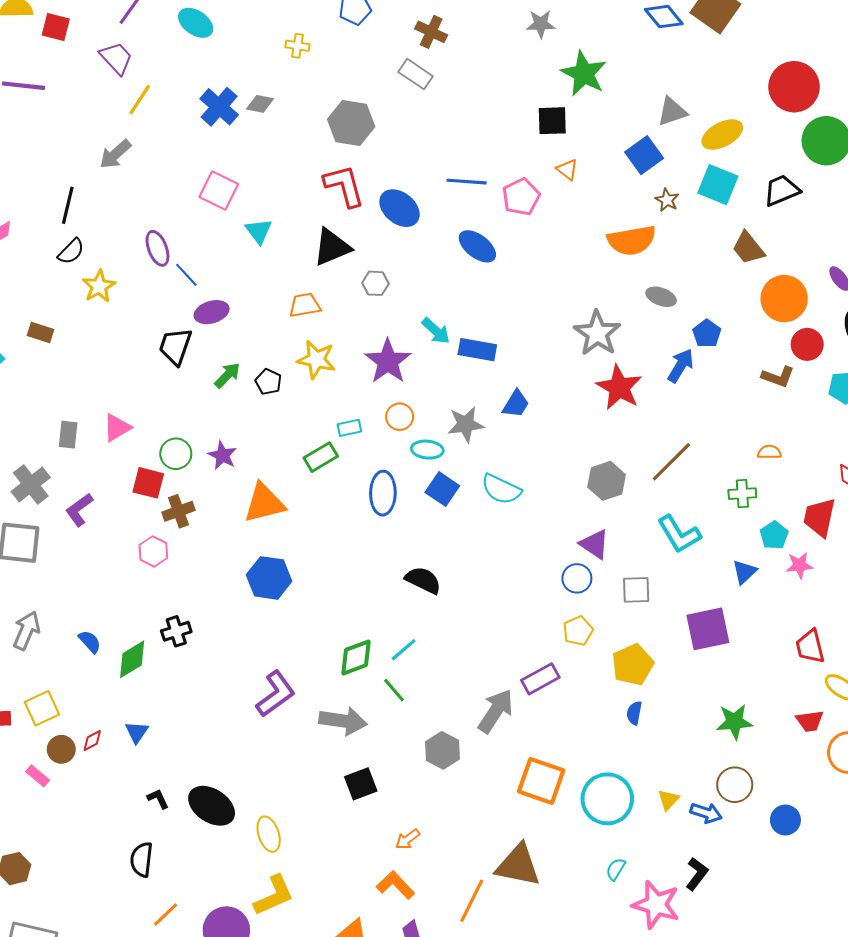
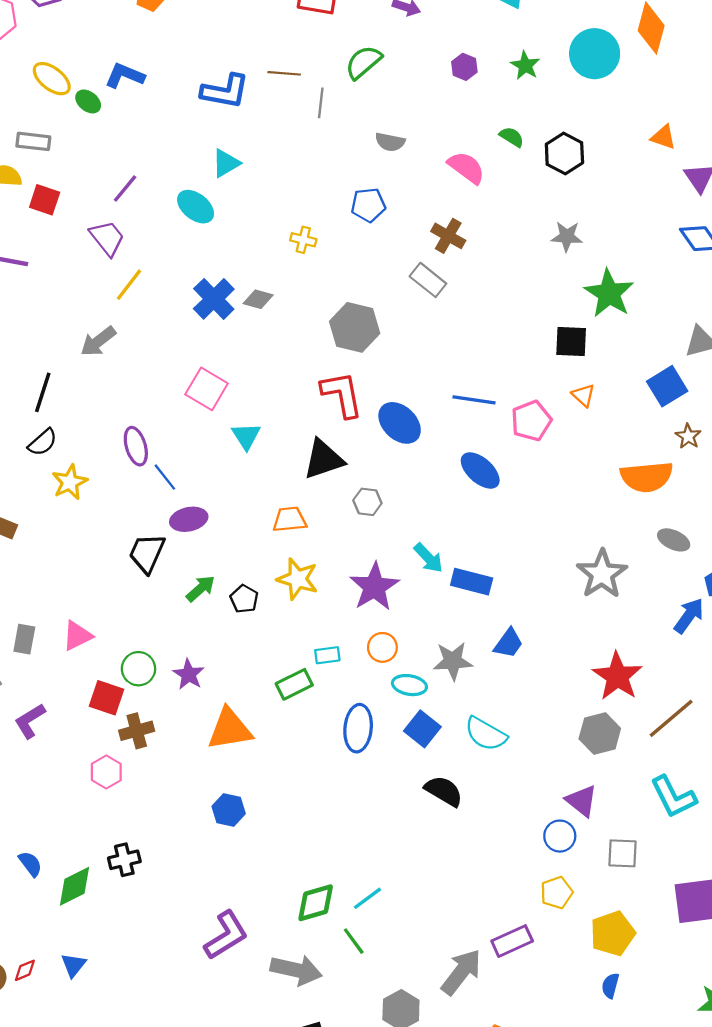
red star: (619, 387) -> (617, 676), moved
blue hexagon: (269, 578) -> (229, 810), size x0.7
black semicircle: (423, 580) -> (444, 791), moved

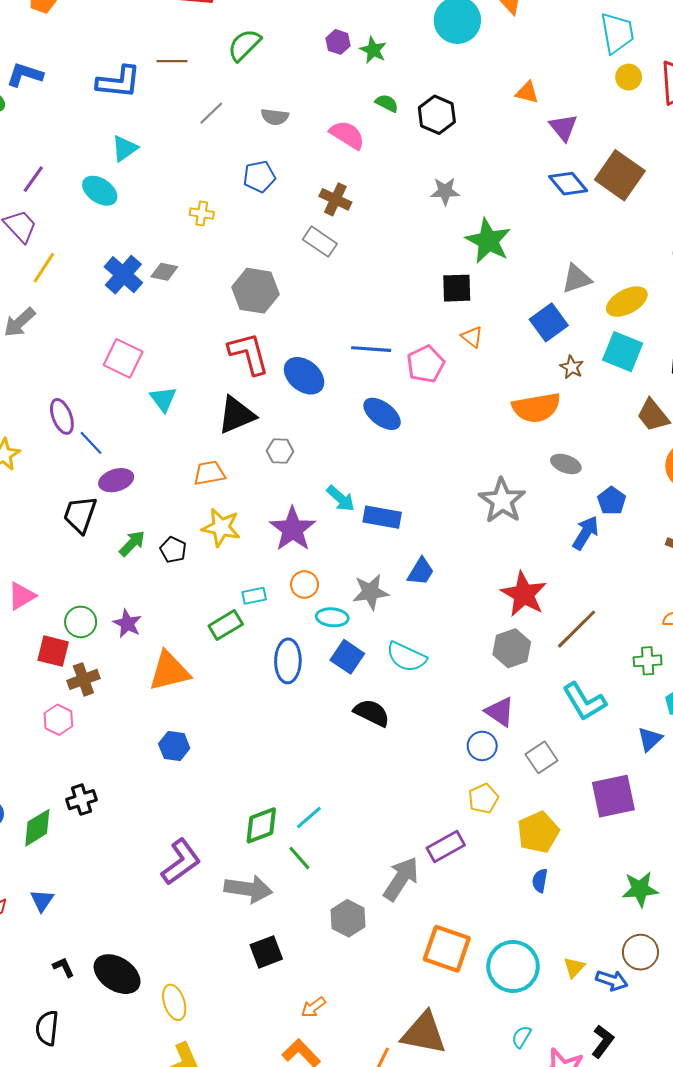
green star: (525, 65) -> (373, 50), moved
gray line: (321, 103) -> (211, 113), moved, turned 44
gray square: (623, 853) -> (541, 757), turned -32

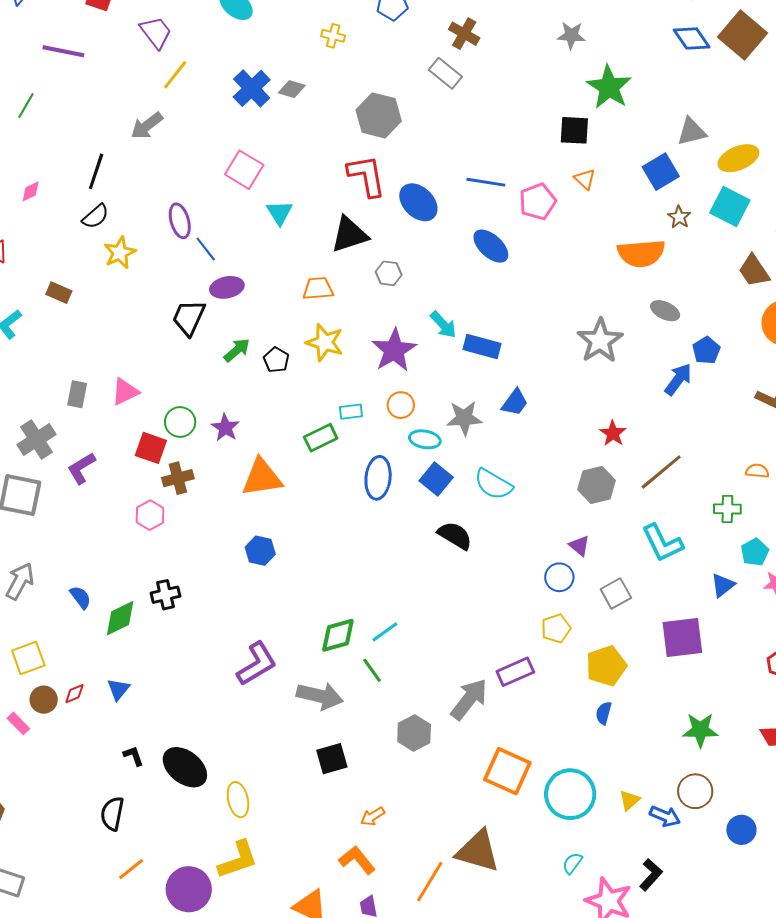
red star: (524, 594) -> (613, 433), size x0.6
purple triangle: (500, 712) -> (579, 546), size x0.7

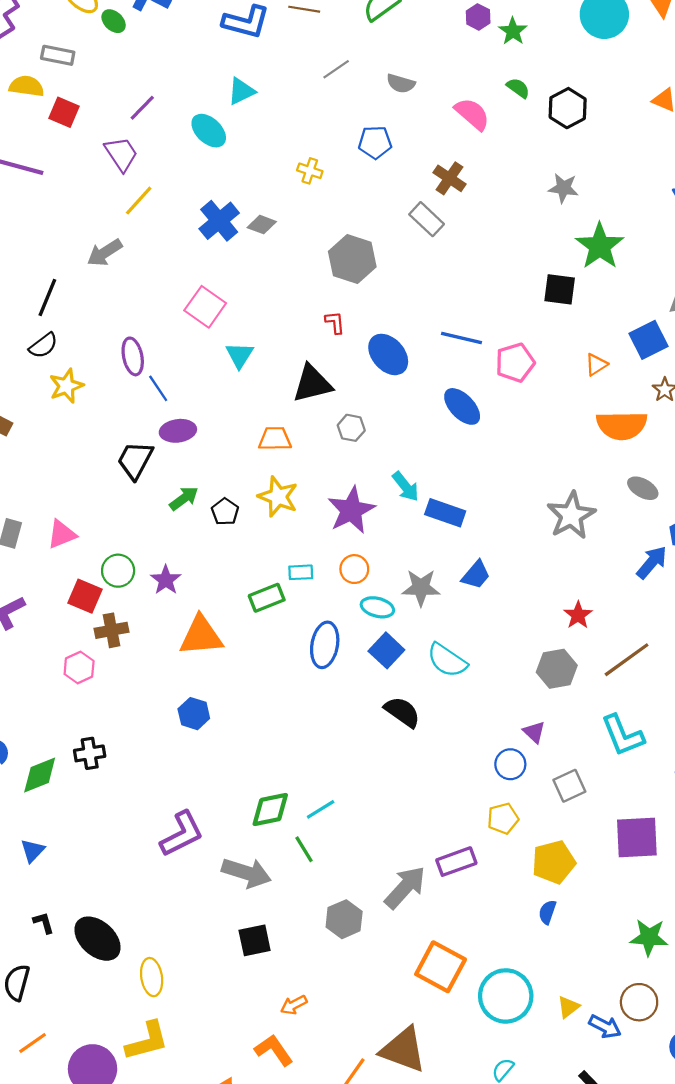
red L-shape: (367, 176) -> (335, 322), size x0.5
orange triangle: (585, 179) -> (596, 365), moved, turned 40

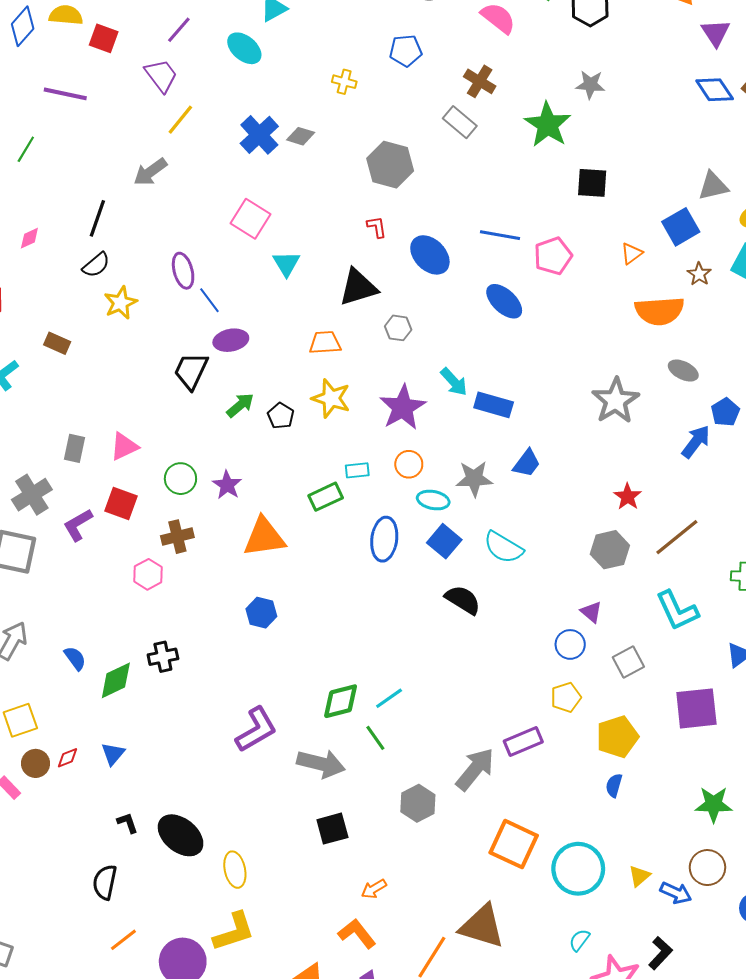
green star: (600, 246) -> (548, 125), moved
red square: (85, 596) -> (121, 503), moved

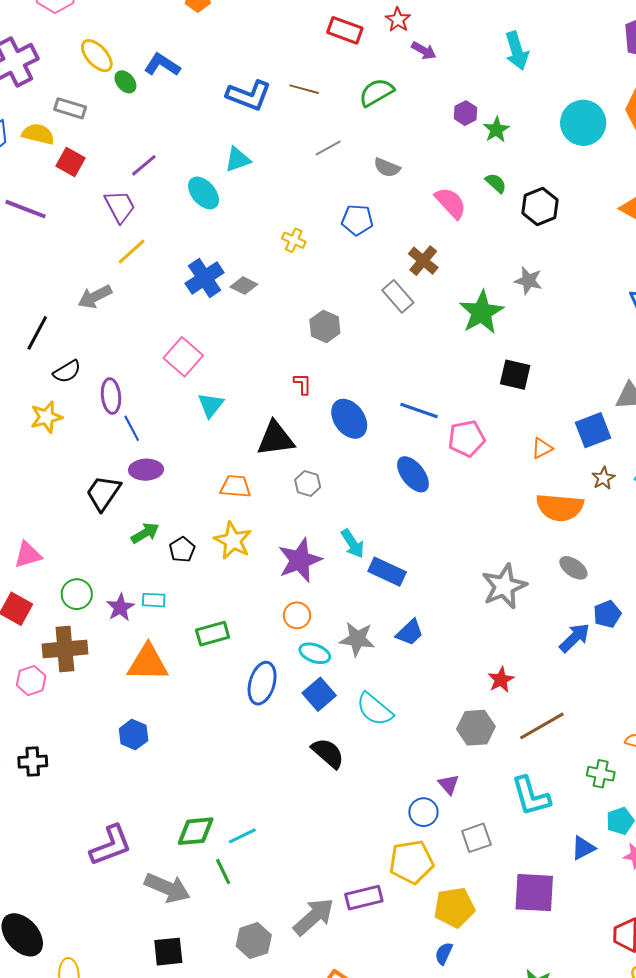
gray hexagon: (390, 165) -> (325, 326), size x0.7
black semicircle: (96, 265) -> (67, 372), moved
cyan rectangle: (357, 470) -> (154, 600), moved
brown cross: (177, 537) -> (65, 649), size x1.4
yellow pentagon: (566, 697) -> (411, 862), size x1.5

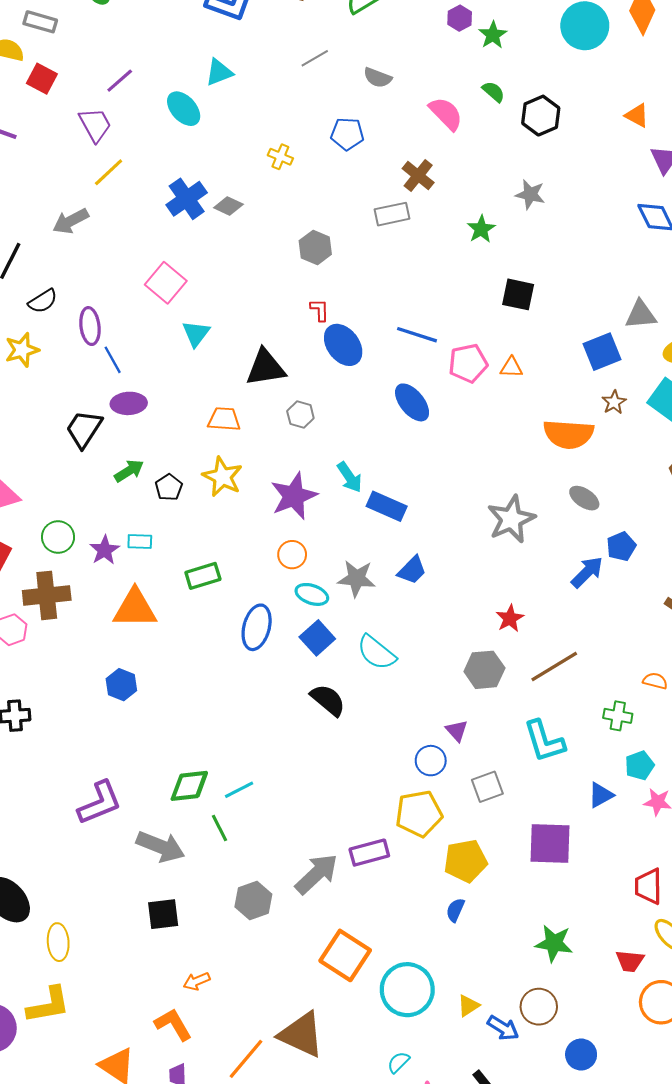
gray rectangle: (398, 296) -> (392, 214), turned -60
green star: (481, 312) -> (481, 229), size x0.6
red L-shape: (303, 384) -> (320, 310), moved
orange triangle: (542, 448) -> (511, 367), moved, turned 30

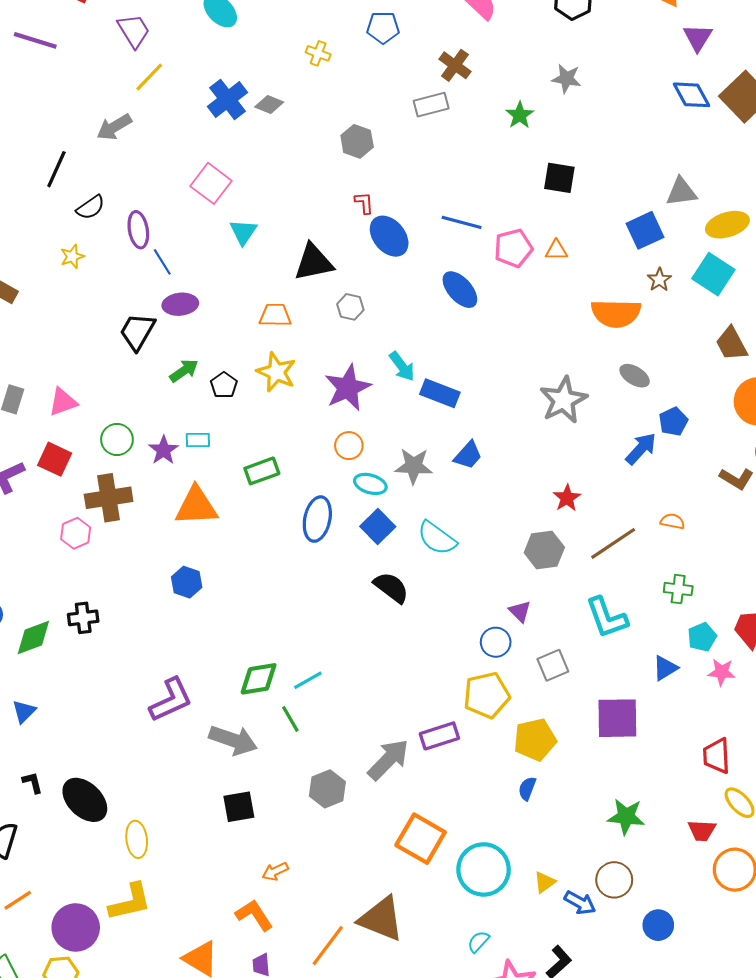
yellow star: (22, 350) -> (72, 257), size x0.7
orange semicircle: (655, 681) -> (672, 521), moved

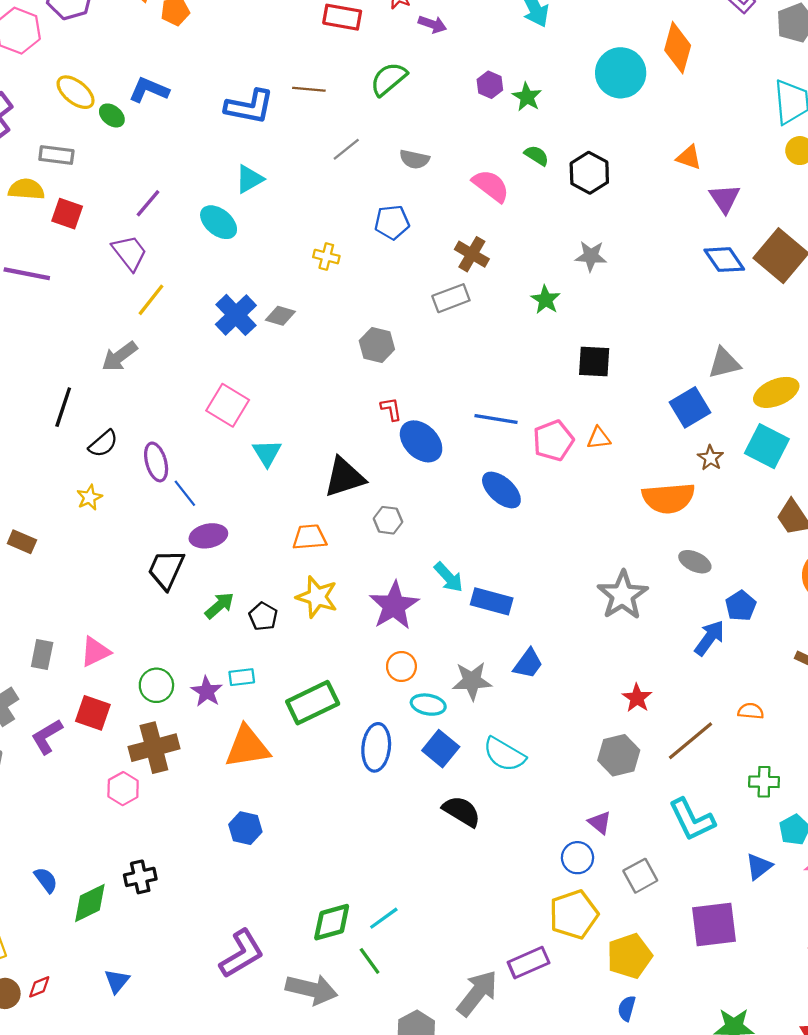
green rectangle: (262, 471) -> (313, 703), size x1.4
blue triangle: (24, 711) -> (117, 981), moved

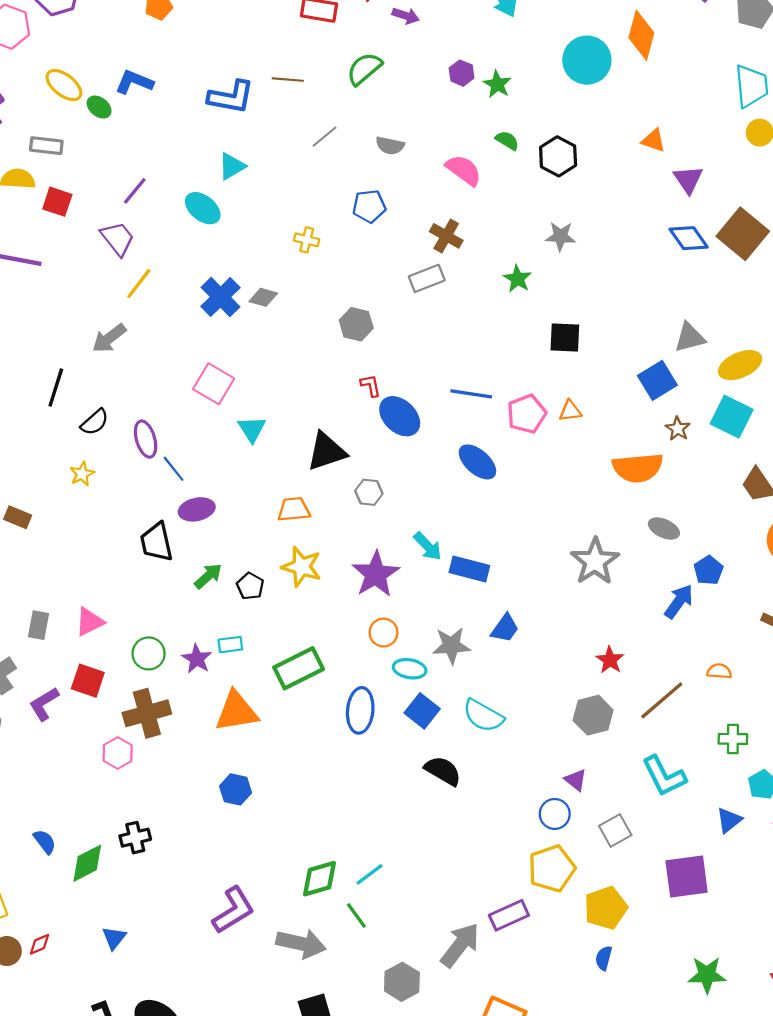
black trapezoid: (166, 569) -> (156, 542), turned -36

